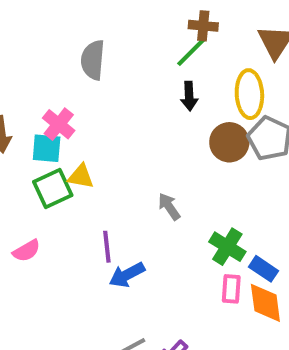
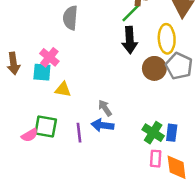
black arrow: (189, 96) -> (130, 40), size x1.5
green square: (53, 188) -> (46, 126), moved, turned 35
gray arrow: (169, 207) -> (105, 108), moved
blue rectangle: (263, 269) -> (172, 133), moved, turned 63
blue arrow: (127, 275) -> (102, 125), moved, turned 35

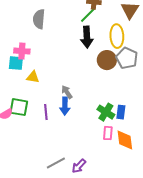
pink cross: (49, 57) -> (22, 51), turned -35
blue arrow: (102, 125) -> (65, 106), turned -96

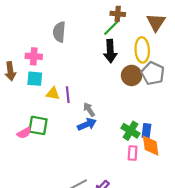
pink cross: (22, 51) -> (34, 56), moved
blue arrow: (65, 106) -> (87, 124), turned -114
purple line: (46, 112) -> (68, 95), moved
orange diamond: (125, 140) -> (151, 146), moved

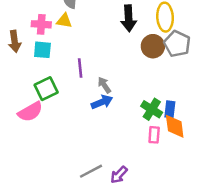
yellow triangle: (53, 94) -> (64, 21), moved
green square: (38, 125) -> (46, 89), moved, turned -36
pink semicircle: (24, 133) -> (30, 112), size x1.5

